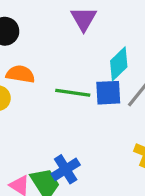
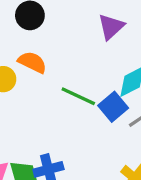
blue square: (108, 93) -> (113, 107), turned 36

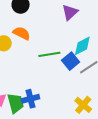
green line: (78, 96) -> (49, 54), turned -35

